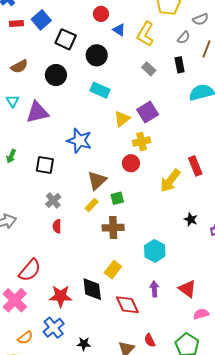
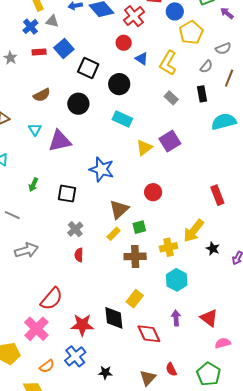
yellow cross: (142, 141) -> (169, 247), moved
yellow arrow: (170, 181) -> (194, 231), moved

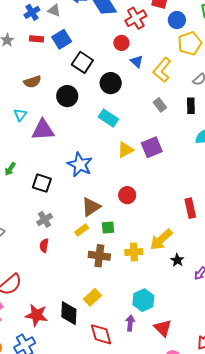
cyan hexagon: (177, 280) -> (143, 300), moved

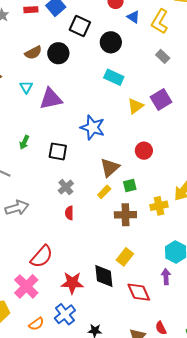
black circle: (67, 96) -> (58, 53), moved

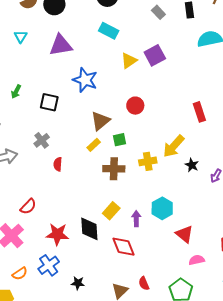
purple triangle: (51, 99) -> (61, 45), moved
gray cross: (66, 187) -> (42, 140), moved
red semicircle: (42, 256) -> (28, 206), size x0.7
purple arrow: (166, 277) -> (136, 219), moved

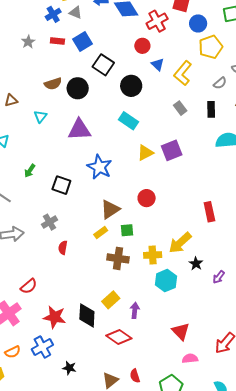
cyan hexagon: (162, 208) -> (166, 281), moved
red diamond: (124, 247) -> (119, 337), turned -40

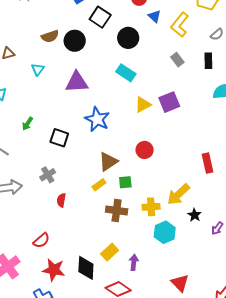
red semicircle: (29, 286) -> (41, 240), moved

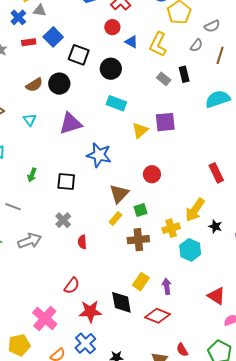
black rectangle: (208, 61) -> (184, 74), moved
purple square: (169, 102) -> (165, 122), turned 30

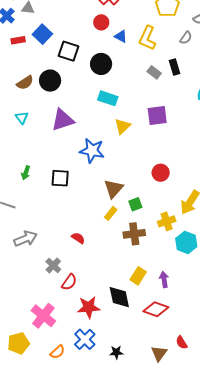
yellow triangle: (140, 130) -> (122, 126), moved
red circle: (152, 174) -> (161, 173), moved
gray cross: (63, 220) -> (53, 265), moved
red semicircle: (82, 242) -> (78, 238), turned 128

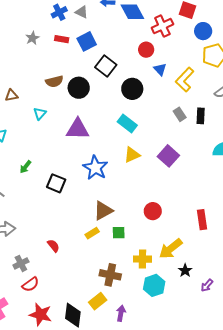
purple square: (157, 115) -> (168, 156), turned 30
brown cross: (134, 234) -> (110, 275), moved

